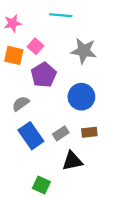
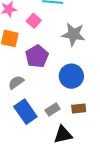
pink square: (36, 46) -> (34, 21), moved

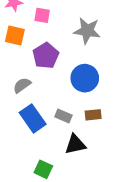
pink square: (34, 21) -> (42, 15), turned -32
gray rectangle: (53, 110) -> (63, 116), turned 56

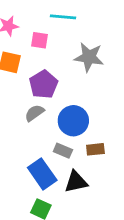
blue circle: (85, 78) -> (73, 121), moved
gray semicircle: (22, 85) -> (34, 113), moved
blue rectangle: (33, 118) -> (42, 174), moved

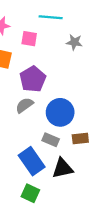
gray star: (89, 57) -> (74, 42), moved, size x0.6

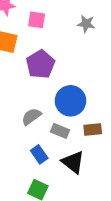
gray semicircle: (24, 105) -> (31, 116), moved
blue rectangle: (32, 161) -> (39, 154), size x0.6
black triangle: (62, 168) -> (73, 162), turned 50

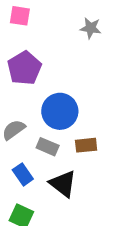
gray star: (86, 24) -> (91, 28), moved

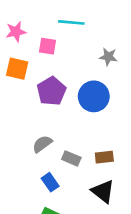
blue circle: (60, 111) -> (94, 96), moved
black triangle: (63, 184) -> (103, 191), moved

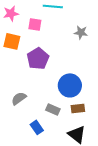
blue circle: (94, 96) -> (70, 85), moved
gray semicircle: (42, 144) -> (19, 98), moved

